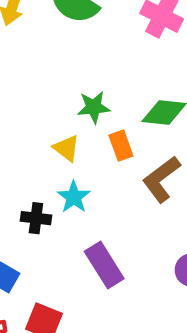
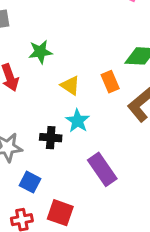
green star: (94, 107) -> (40, 52), moved

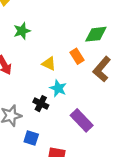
green star: (40, 52) -> (22, 31), moved
black cross: (51, 138) -> (41, 104), turned 32

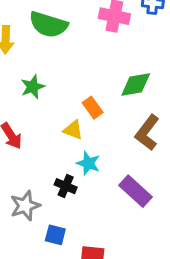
orange rectangle: (77, 56) -> (93, 108), moved
purple rectangle: (82, 120) -> (135, 191), moved

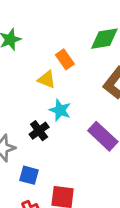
black cross: (66, 186) -> (39, 131), turned 30

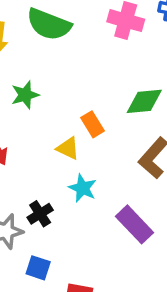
black cross: (39, 131) -> (40, 214), moved

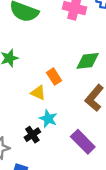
black cross: (40, 214) -> (32, 135), moved

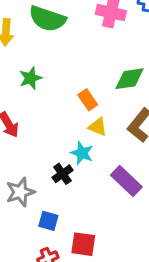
yellow triangle: (38, 93) -> (98, 127), moved

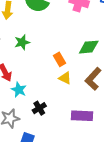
cyan star: (82, 153) -> (19, 90), moved
purple rectangle: (126, 181) -> (82, 116), turned -45

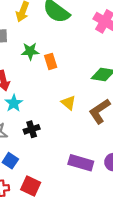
orange rectangle: (60, 59) -> (51, 61), moved
purple rectangle: (82, 116) -> (81, 163), moved

